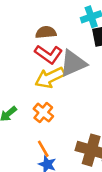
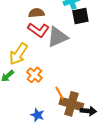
yellow arrow: (50, 78) -> (18, 54), moved, turned -30
orange line: (43, 149) -> (59, 93), moved

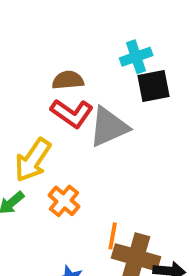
orange line: (59, 93) -> (113, 236), turned 40

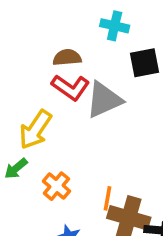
cyan cross: (136, 57) -> (115, 26), moved, turned 32
orange cross: (64, 201) -> (56, 186), moved

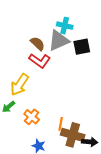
brown semicircle: (67, 58) -> (38, 44), turned 49
gray triangle: (104, 100) -> (59, 41), moved

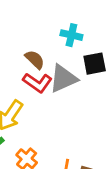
gray triangle: (59, 41) -> (63, 79), moved

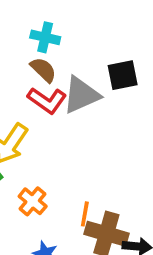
cyan cross: (71, 35) -> (45, 37), moved

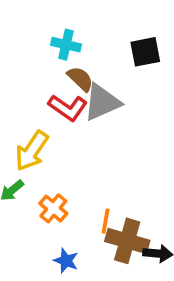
brown semicircle: (43, 70) -> (80, 79), moved
black square: (123, 75) -> (145, 52), moved

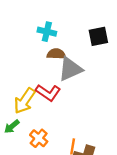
brown semicircle: (80, 79) -> (56, 54), turned -42
red L-shape: (68, 108) -> (48, 93), moved

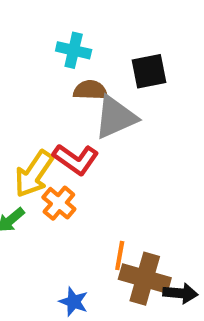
black square: (98, 36) -> (149, 71), moved
orange cross: (39, 138) -> (59, 203), moved

